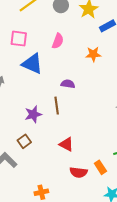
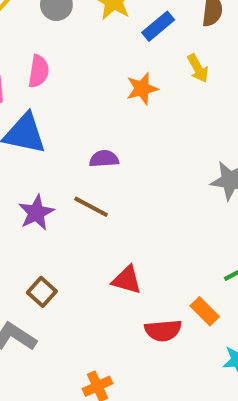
pink semicircle: (58, 41) -> (39, 71), moved
brown line: (57, 106) -> (91, 207), turned -42
purple star: (33, 114) -> (36, 213), moved

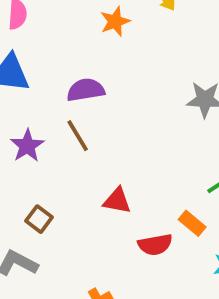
purple semicircle: (104, 159) -> (86, 90), size x1.4
brown line: (91, 207) -> (78, 136), turned 36

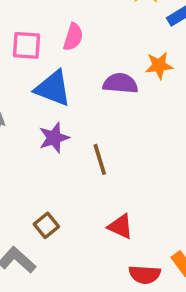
purple semicircle: (86, 90) -> (120, 83), moved
purple star: (27, 146) -> (54, 138), moved

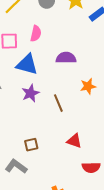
orange star: (159, 66) -> (88, 86), moved
brown square: (46, 225) -> (31, 145), turned 32

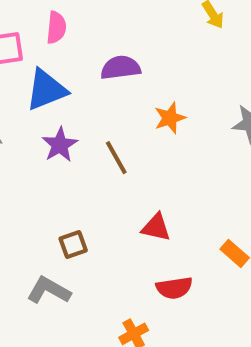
blue triangle: (27, 64) -> (46, 90), turned -30
red semicircle: (91, 167) -> (174, 288), moved

